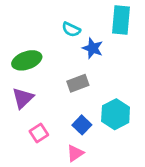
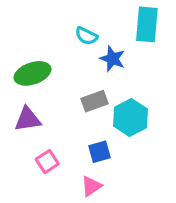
purple triangle: (23, 98) -> (28, 119), turned 35
cyan hexagon: (116, 114) -> (130, 118), moved
blue square: (82, 125) -> (99, 152), turned 30

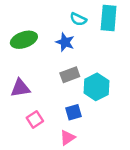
cyan semicircle: (86, 36) -> (78, 19), moved
blue star: (112, 59) -> (65, 42), moved
green ellipse: (32, 73) -> (24, 40), moved

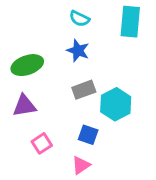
cyan semicircle: (78, 19) -> (79, 19), moved
green ellipse: (24, 40) -> (27, 65), moved
blue square: (73, 112) -> (88, 135), turned 35

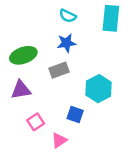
blue star: (78, 51) -> (66, 43), turned -30
gray rectangle: (84, 90) -> (59, 70), moved
pink triangle: (81, 165) -> (59, 140), moved

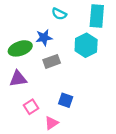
blue star: (66, 43) -> (44, 38), moved
cyan hexagon: (99, 89) -> (86, 45), moved

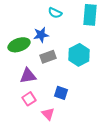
cyan hexagon: (86, 45) -> (79, 55), moved
purple triangle: (18, 79) -> (28, 76), moved
pink triangle: (52, 123) -> (48, 114), turned -40

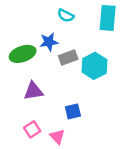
gray rectangle: (48, 57) -> (68, 58), moved
blue square: (61, 93) -> (73, 111), turned -32
pink square: (29, 99) -> (32, 129), moved

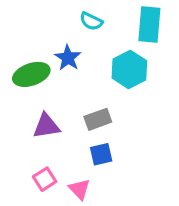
blue star: (49, 42) -> (68, 58), turned -30
gray rectangle: (68, 58) -> (98, 119), moved
cyan hexagon: (94, 66) -> (129, 69), moved

